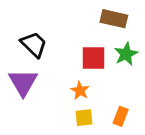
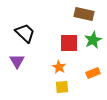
purple triangle: (23, 82) -> (17, 61), size x0.7
orange rectangle: (121, 116) -> (93, 73), moved, turned 48

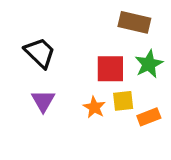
purple triangle: (17, 61) -> (43, 101), moved
yellow square: (62, 87) -> (123, 101), moved

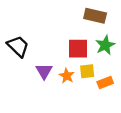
black trapezoid: (40, 53) -> (18, 46), moved
purple triangle: (43, 101) -> (44, 71), moved

